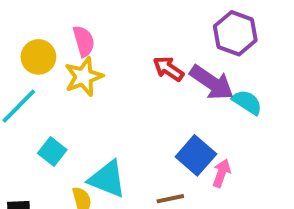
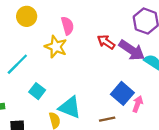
pink semicircle: (84, 41) -> (67, 26), moved
yellow circle: (38, 57) -> (27, 16), moved
yellow star: (84, 77) -> (56, 47), turned -30

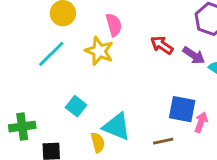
purple arrow: (132, 50) -> (194, 55), size x0.7
cyan line: (17, 64) -> (51, 54), moved
blue square: (122, 93) -> (182, 109), turned -30

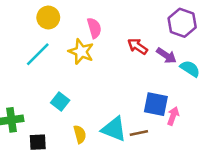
cyan triangle: (117, 127) -> (114, 129), moved

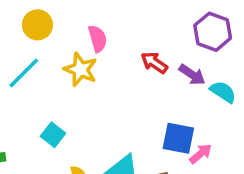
pink arrow: (173, 116) -> (201, 154), turned 30

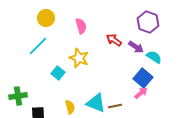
yellow star: (80, 70) -> (79, 58), moved
cyan square: (53, 135) -> (58, 73), moved
blue square: (178, 138) -> (143, 78), moved, turned 30

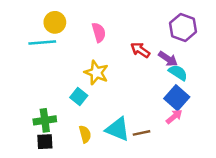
cyan line: (38, 46) -> (42, 42), moved, turned 40
cyan semicircle: (154, 57) -> (178, 73), moved
cyan square: (58, 73) -> (79, 96), moved
green cross: (18, 96) -> (45, 120), moved

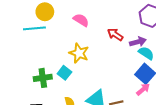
pink semicircle: (99, 32) -> (81, 20), turned -42
purple arrow: (168, 59) -> (138, 42), turned -49
green cross: (45, 120) -> (43, 78), moved

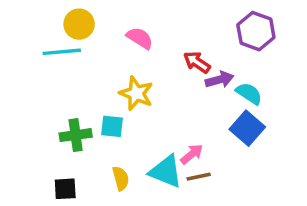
purple arrow: (138, 42) -> (219, 80), moved
cyan square: (64, 73) -> (112, 126), turned -32
pink arrow: (143, 89) -> (192, 154), moved

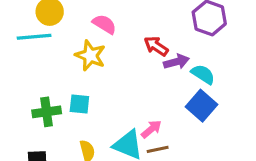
yellow star: (136, 93) -> (90, 56), moved

